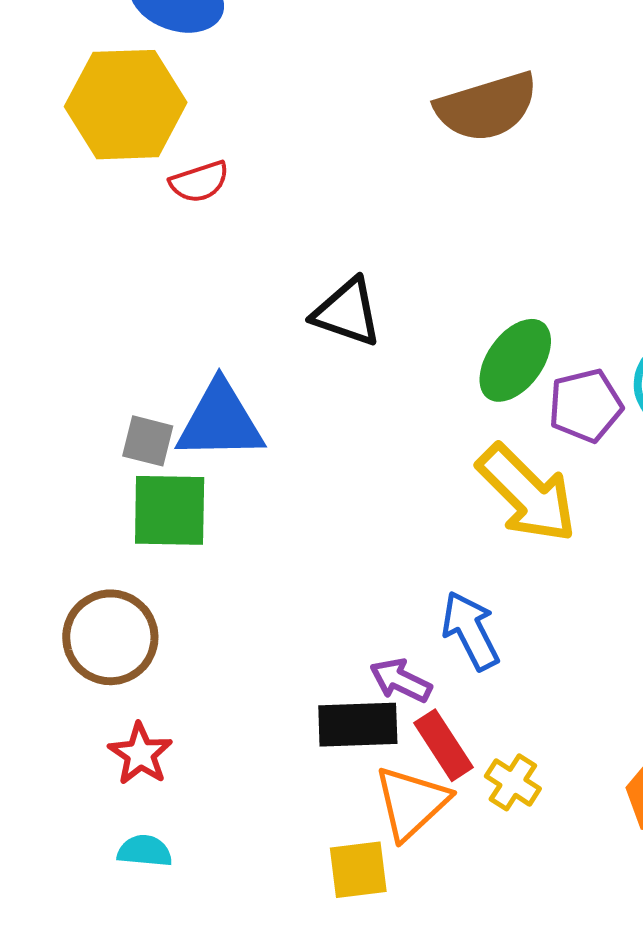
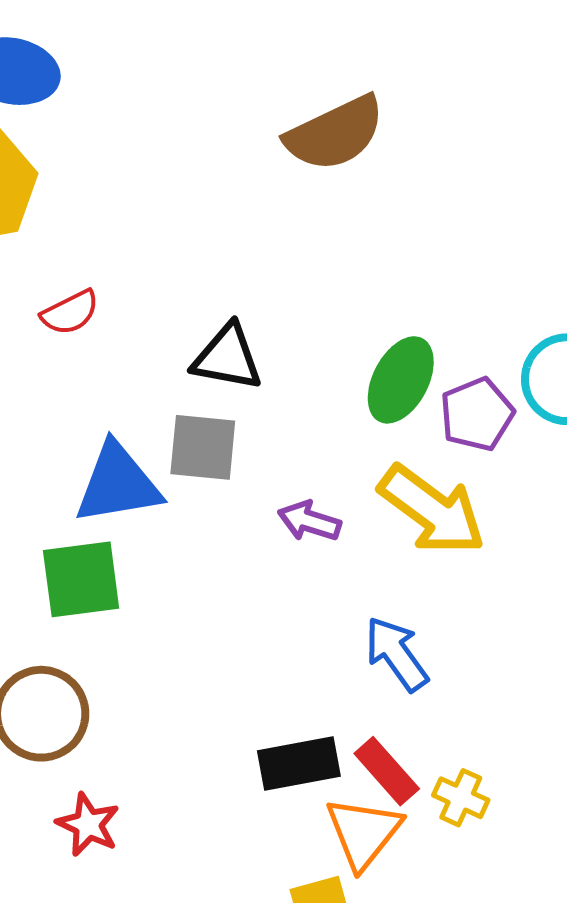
red semicircle: (199, 182) -> (70, 313), moved
gray square: (148, 441) -> (203, 447), moved, size x1.4
purple arrow: (401, 680) -> (309, 521), moved

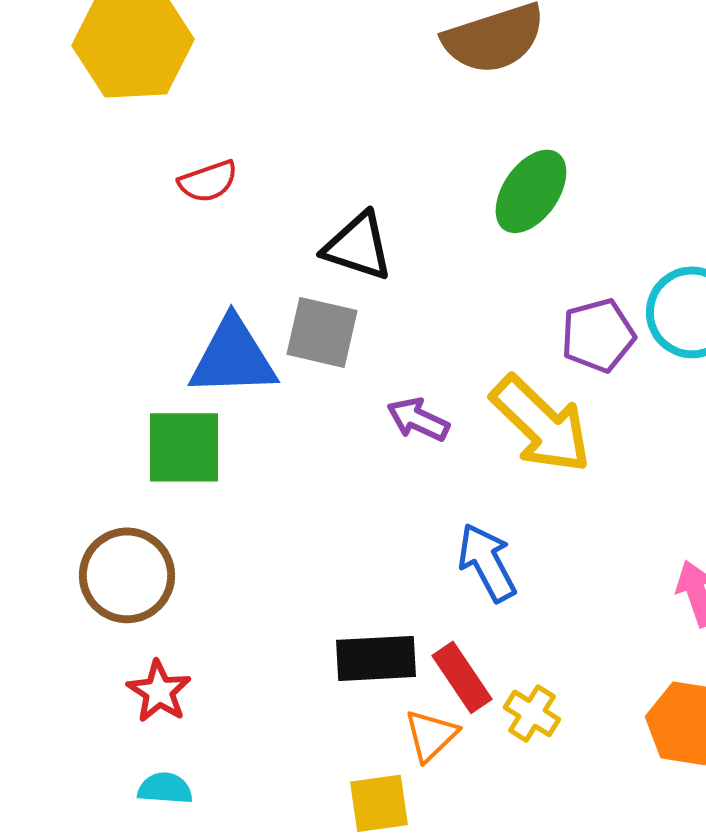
green ellipse: (401, 380) -> (531, 191), moved
orange triangle: (364, 833) -> (431, 735), size x0.7

